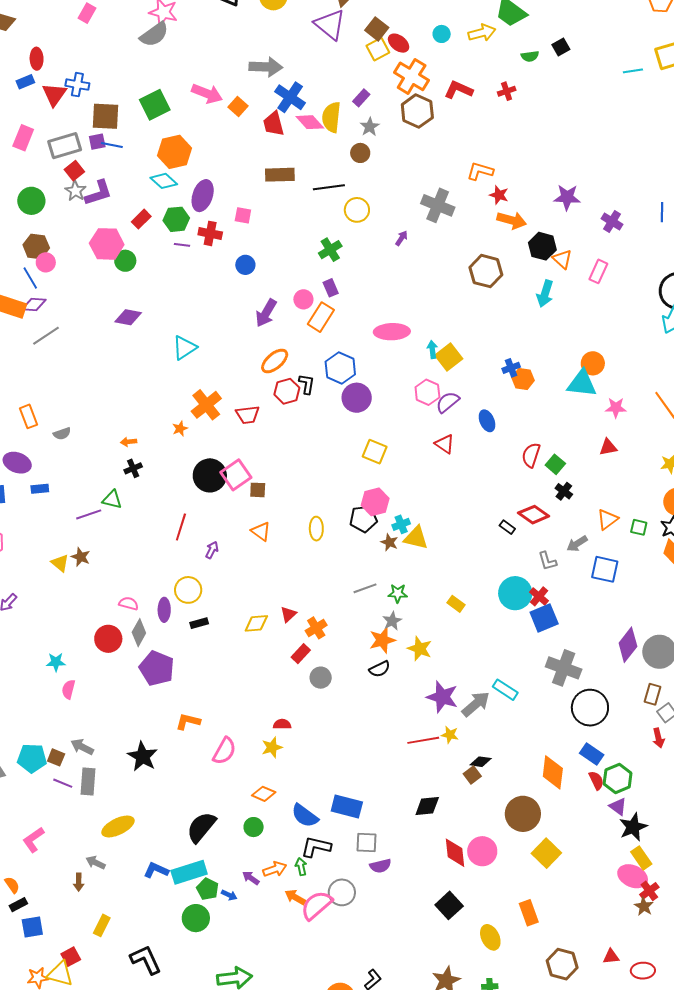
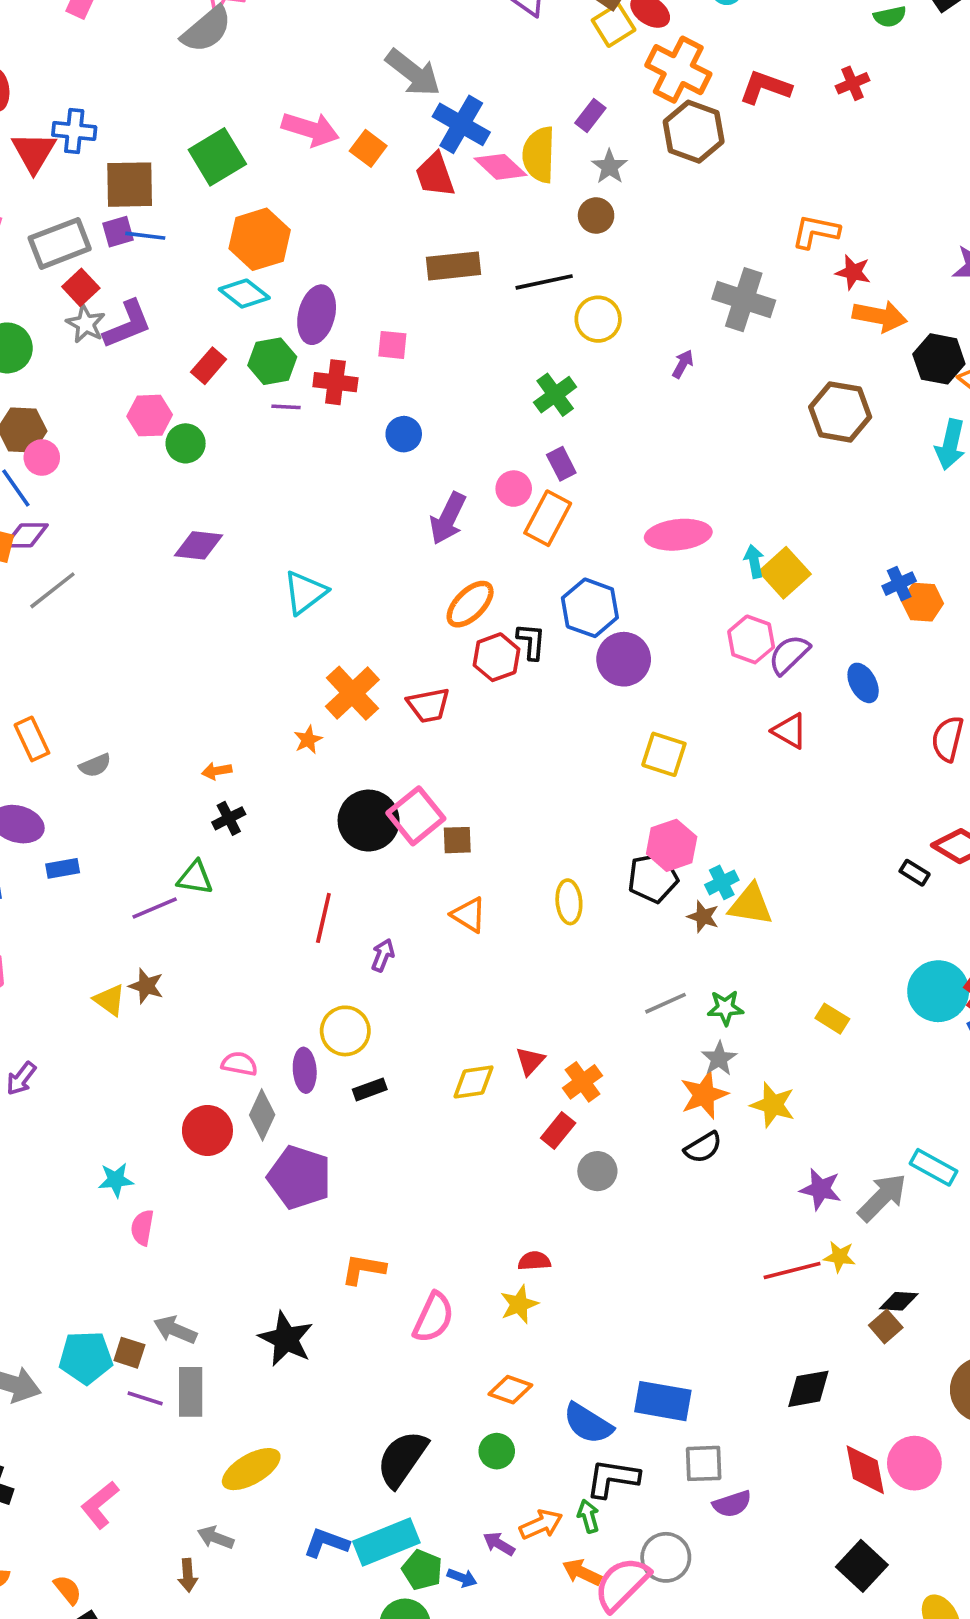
gray arrow: (266, 67) -> (413, 73), turned 40
pink hexagon: (107, 244) -> (150, 416), size x0.7
purple star: (442, 697) -> (821, 1189), size x0.7

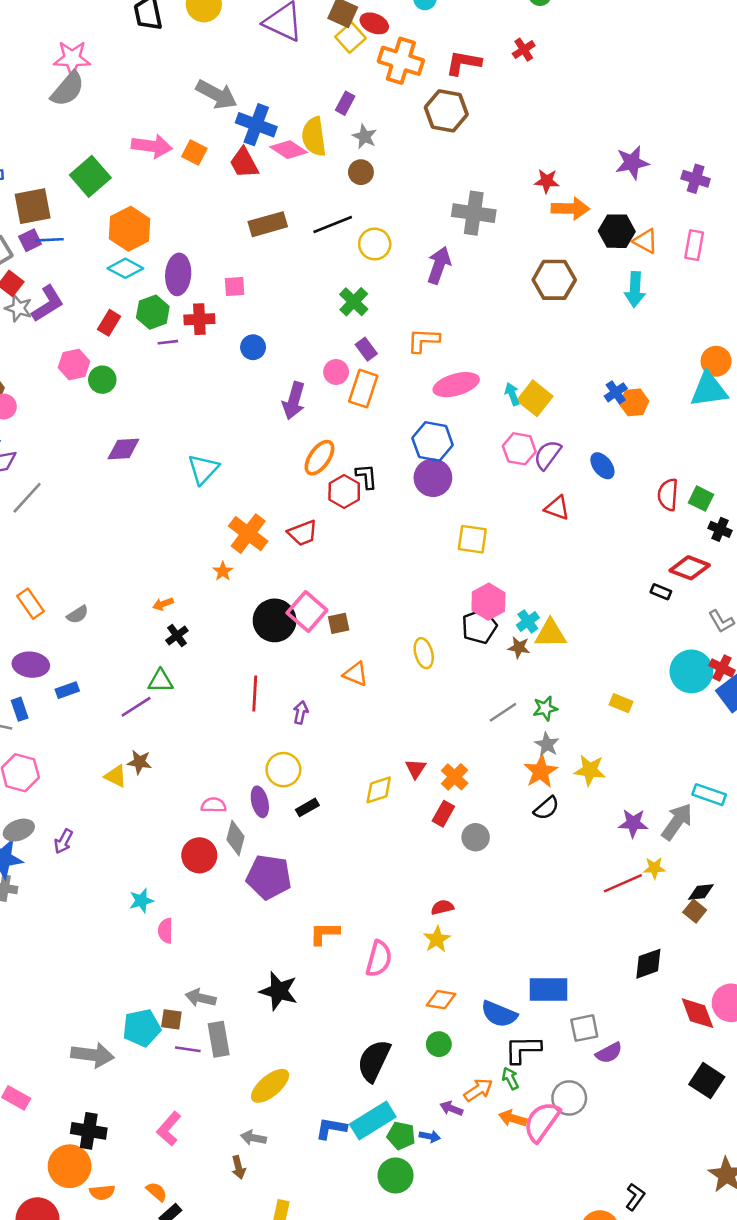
brown hexagon: (694, 132) -> (446, 111), moved
orange L-shape: (816, 232) -> (423, 340), moved
purple arrow: (683, 364) -> (439, 265), size x1.8
blue hexagon: (590, 608) -> (433, 441), moved

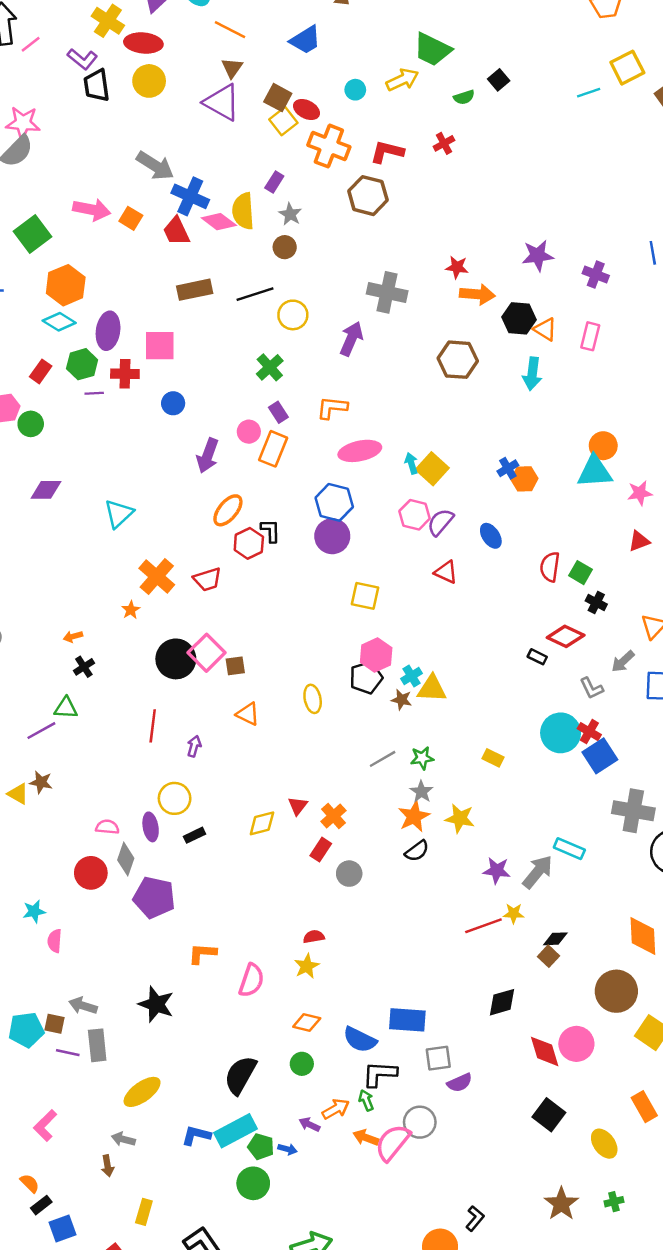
pink square: (235, 286) -> (160, 346), size x1.6

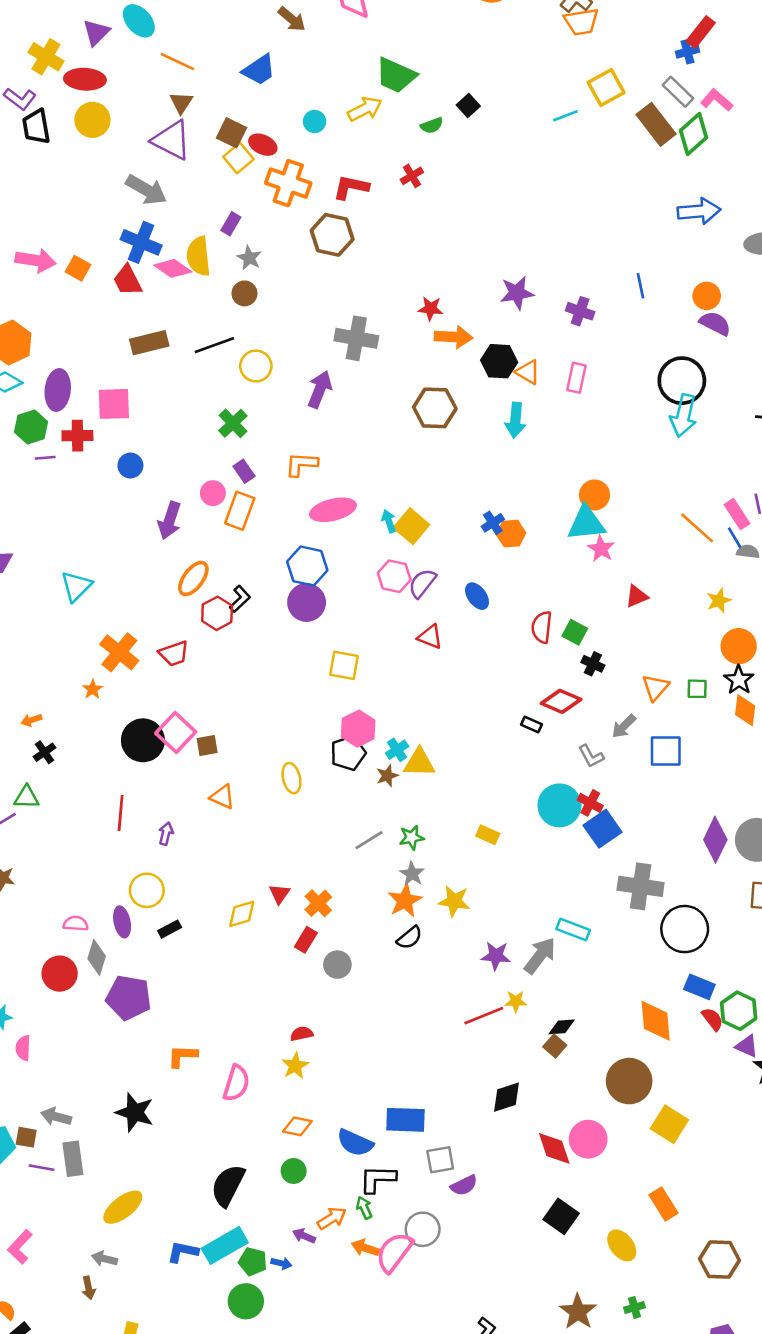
gray arrow: (155, 166) -> (146, 190), moved
pink star: (640, 493) -> (601, 549), moved, turned -30
black L-shape: (271, 531) -> (240, 599), turned 50
brown star: (402, 700) -> (387, 776), turned -30

